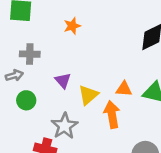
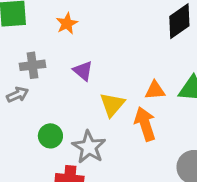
orange star: (72, 26) -> (67, 24), moved
purple triangle: (63, 80) -> (83, 71), moved
green circle: (26, 100) -> (50, 136), moved

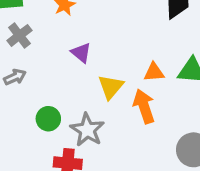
gray cross: (32, 65) -> (19, 35), moved, turned -30

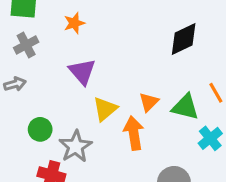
purple triangle: (81, 53) -> (82, 72), size x1.4
orange triangle: (154, 72) -> (149, 102), turned -50

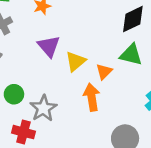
green triangle: (185, 107) -> (131, 55), moved
yellow triangle: (105, 109) -> (76, 61), moved

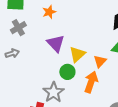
green circle: (14, 94) -> (67, 72), moved
orange arrow: (92, 97) -> (91, 82), turned 30

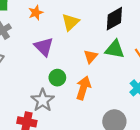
yellow triangle: (77, 54) -> (71, 22), moved
orange triangle: (100, 61) -> (91, 56), moved

